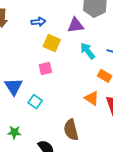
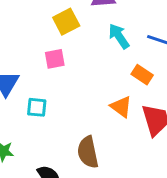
yellow square: (52, 43) -> (66, 22), turned 36
cyan square: (35, 102) -> (37, 107), turned -32

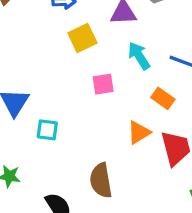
pink square: (55, 59) -> (103, 84), moved
orange triangle: (121, 107) -> (139, 132), turned 50

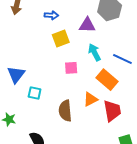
orange rectangle: (163, 98) -> (107, 80), size x1.5
brown semicircle: (101, 180) -> (65, 111), moved

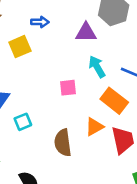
yellow square: (61, 39) -> (20, 47), moved
cyan square: (35, 93) -> (23, 122), turned -32

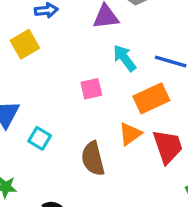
orange rectangle: (114, 101) -> (151, 98), turned -56
cyan square: (23, 122) -> (40, 138), turned -30

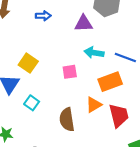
yellow square: (25, 44) -> (28, 63), moved, turned -30
cyan arrow: (125, 58) -> (94, 53), turned -48

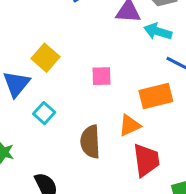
cyan arrow: (94, 53) -> (158, 31), moved
red trapezoid: (119, 115) -> (146, 160), moved

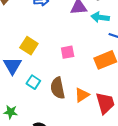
orange triangle: (130, 125) -> (82, 95), moved
brown semicircle: (90, 142) -> (58, 88), moved

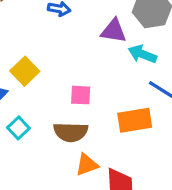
brown semicircle: (58, 88) -> (71, 132), moved, turned -90

